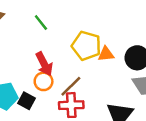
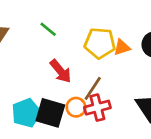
orange circle: (44, 81) -> (76, 107), moved
black square: (26, 101) -> (50, 113), size x1.6

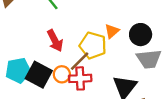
yellow pentagon: (100, 43) -> (93, 45), moved
orange triangle: (122, 47) -> (112, 31), turned -35

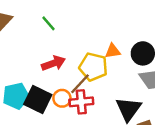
orange triangle: (112, 31) -> (113, 51), turned 35
red arrow: (55, 41) -> (53, 63), turned -80

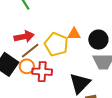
brown line: (80, 84) -> (30, 51), moved

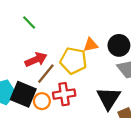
orange circle: (27, 66) -> (42, 101), moved

